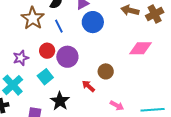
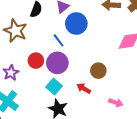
blue line: (59, 26) -> (59, 40), moved
cyan square: (45, 77) -> (54, 86), moved

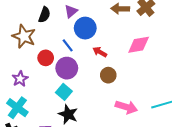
red circle: (36, 61) -> (46, 58), moved
red arrow: (84, 88) -> (100, 52), moved
pink arrow: (116, 103) -> (126, 107), size x1.5

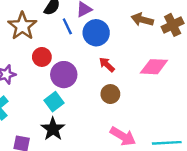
blue line: (68, 45) -> (67, 26), moved

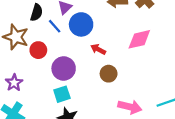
red circle: (42, 57) -> (38, 50), moved
cyan square: (54, 102) -> (62, 94), turned 35

